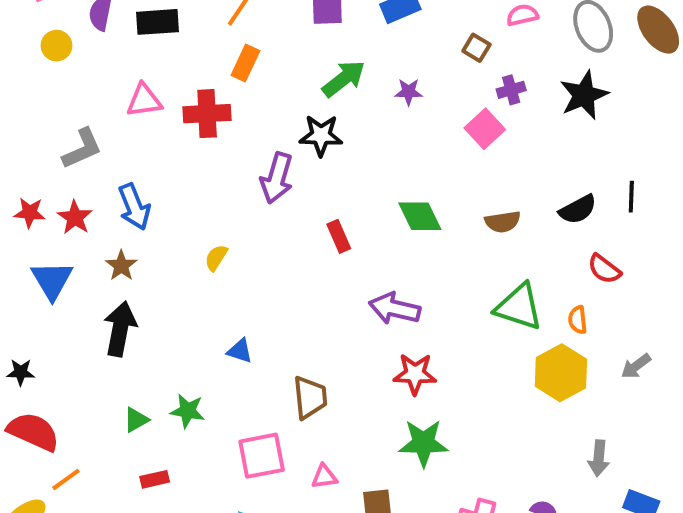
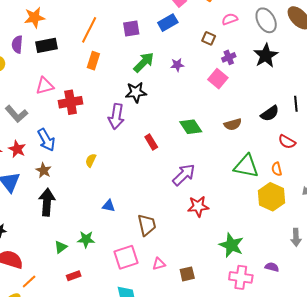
red cross: (207, 114) -> (71, 102), moved
gray L-shape: (82, 149) -> (16, 114), turned 80
purple arrow: (395, 308) -> (184, 175), turned 130
green star: (423, 443) -> (231, 245), moved, turned 30

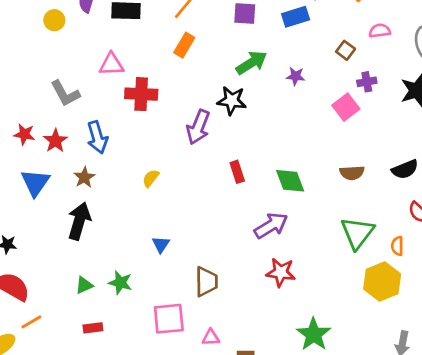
green diamond: (191, 127) -> (290, 181), moved
green triangle: (246, 166) -> (357, 233), turned 44
blue triangle: (109, 206) -> (161, 244), turned 40

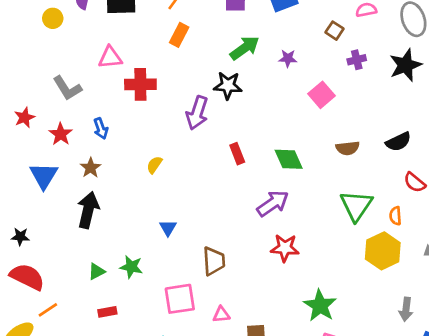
pink square: (346, 107) -> (322, 95), moved
red star: (24, 134) -> (24, 117), moved, turned -30
blue arrow: (97, 137) -> (101, 129), size x0.7

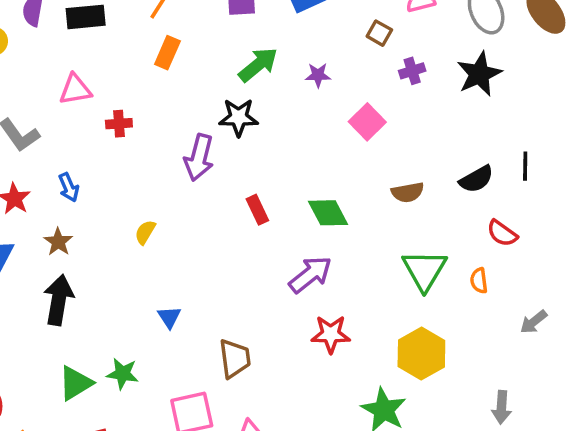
red cross: (140, 84) -> (119, 124), size x0.6
yellow hexagon: (383, 251) -> (421, 353), moved
green triangle: (96, 272) -> (76, 383), size x1.5

